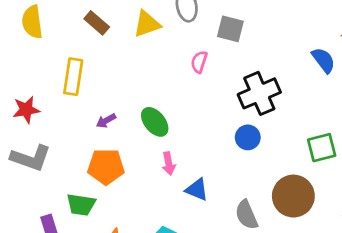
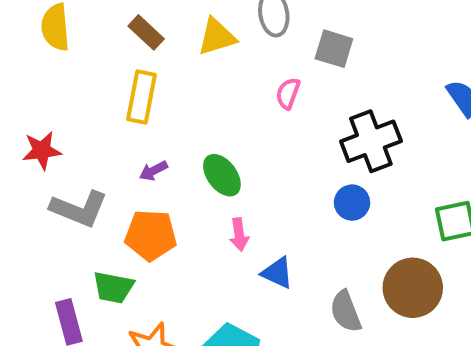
yellow rectangle: (73, 77) -> (141, 97), moved
gray L-shape: (31, 158) -> (79, 209), moved

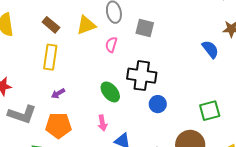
pink semicircle: (288, 93) -> (111, 45), moved
black cross: (371, 141) -> (142, 76), moved, turned 32
green ellipse: (222, 175) -> (110, 92), moved

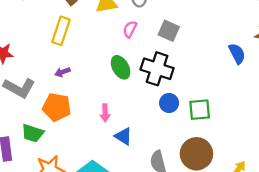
gray square: (145, 28) -> (169, 31), moved
green ellipse: (110, 92) -> (121, 67), moved
green square: (210, 111) -> (200, 110), moved

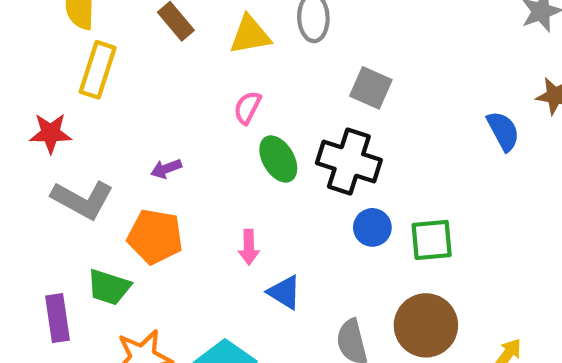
pink semicircle: (130, 29) -> (247, 108), moved
yellow rectangle: (61, 31) -> (98, 70), moved

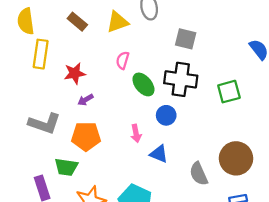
red star: (50, 133) -> (75, 73), moved
blue circle: (372, 227) -> (166, 115), moved
green square: (432, 240) -> (229, 92), moved

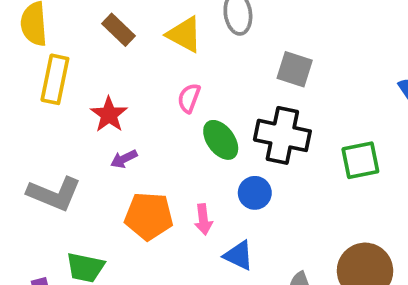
yellow triangle: (117, 22) -> (184, 34), turned 45
red star: (75, 73) -> (109, 115), turned -30
orange pentagon: (86, 136) -> (149, 216), moved

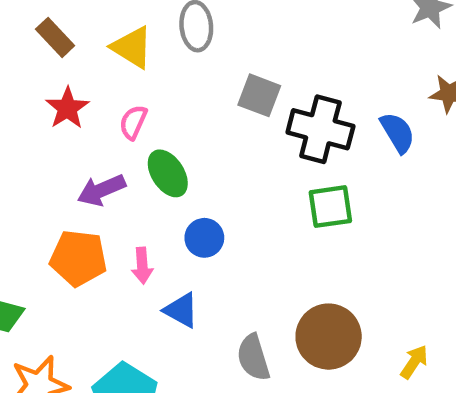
red star: (109, 115) -> (67, 108), moved
black cross: (282, 135) -> (320, 129), moved
purple arrow: (124, 159) -> (101, 190), moved, size x1.5

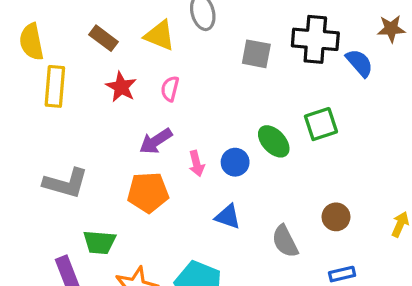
black cross: (320, 129) -> (315, 39), moved
green ellipse: (168, 173) -> (274, 141), moved
pink arrow: (142, 266) -> (197, 164), moved
brown circle: (329, 337) -> (336, 217), size x0.6

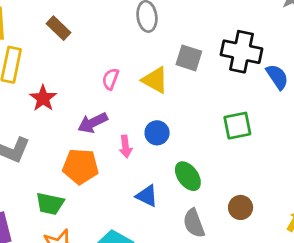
yellow triangle: (160, 36) -> (155, 80), moved
red star: (121, 87) -> (43, 98), moved
green ellipse: (274, 141) -> (188, 176), moved
blue circle: (235, 162) -> (157, 133), moved
green trapezoid: (99, 242) -> (50, 204), moved

